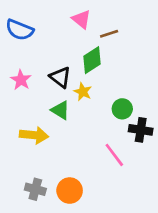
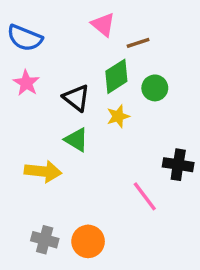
pink star: (21, 80) -> (26, 83), moved
yellow star: (83, 92) -> (118, 116), moved, turned 30
green circle: (122, 109) -> (155, 88), moved

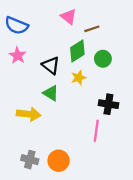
black cross: (178, 165) -> (108, 104), moved
pink line: (145, 196) -> (96, 131), turned 45

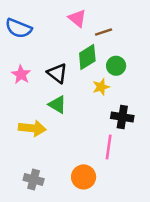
pink star: (18, 55) -> (21, 74), moved
yellow star: (79, 78) -> (101, 87), moved
orange circle: (59, 161) -> (84, 177), moved

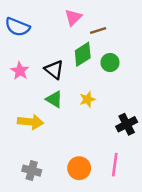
pink triangle: (77, 18) -> (73, 17), turned 36
yellow star: (101, 87) -> (87, 99), moved
black cross: (122, 117) -> (127, 124), moved, turned -36
pink line: (109, 147) -> (115, 165), moved

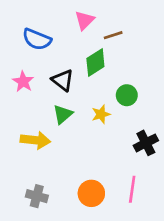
blue semicircle: (17, 27) -> (37, 39), moved
green circle: (110, 63) -> (127, 95), moved
green triangle: (54, 99) -> (63, 114), turned 48

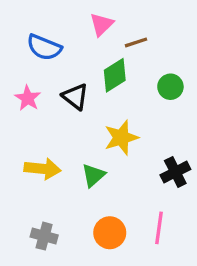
green circle: (127, 95) -> (170, 87), moved
green triangle: (63, 114) -> (93, 175), moved
yellow star: (101, 114) -> (121, 138), size x1.5

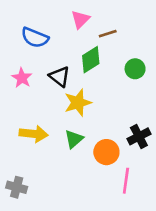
yellow star: (121, 138) -> (78, 103), moved
orange circle: (110, 233) -> (106, 152), moved
gray cross: (44, 236) -> (17, 187), moved

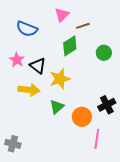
black triangle: (60, 77) -> (38, 66), moved
yellow arrow: (34, 134) -> (29, 90), moved

